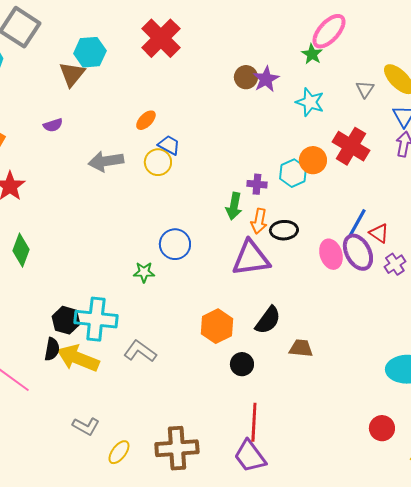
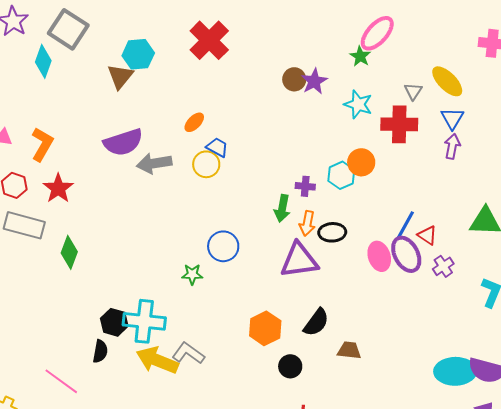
purple semicircle: (53, 125) -> (123, 142), moved, size x2.0
red cross: (351, 146) -> (399, 124), moved, turned -30
yellow arrow: (78, 358) -> (157, 360), moved

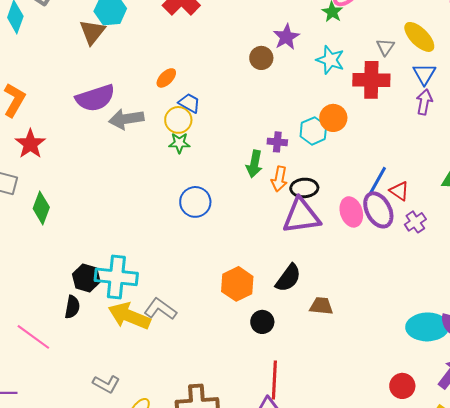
brown circle: (294, 79) -> (261, 58), moved
purple triangle: (299, 260) -> (301, 216), moved
green star: (192, 274) -> (179, 143), moved

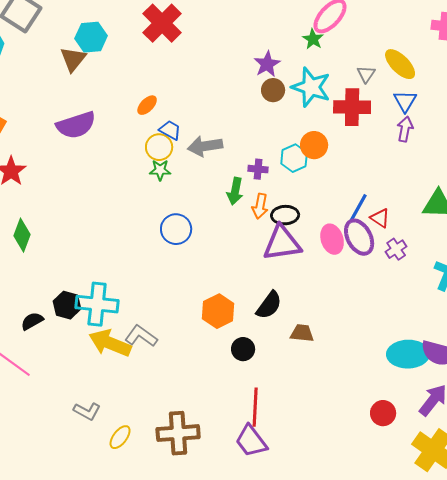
brown circle: (261, 58) -> (273, 90), moved
cyan star: (330, 60) -> (311, 87), size x1.4
gray arrow: (126, 119) -> (205, 146), moved
black semicircle: (72, 307) -> (32, 321), moved, turned -130

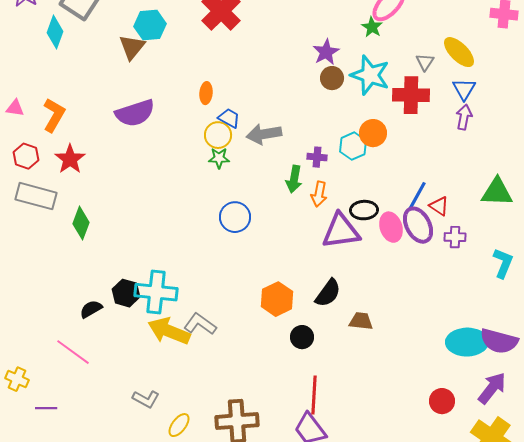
orange ellipse: (147, 105) -> (206, 93), turned -40
black ellipse: (285, 215) -> (364, 210), moved
purple cross: (396, 249) -> (455, 237), turned 35

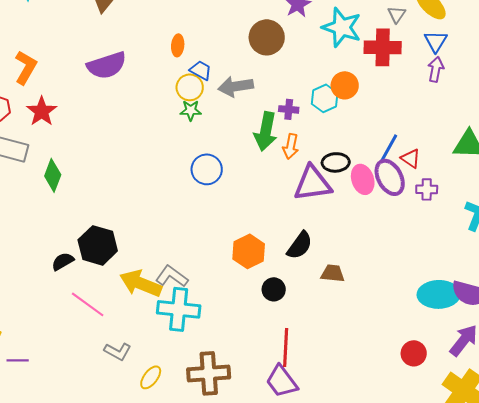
brown circle: (332, 78) -> (267, 37), moved, size x1.5
green arrow: (294, 179) -> (266, 131), size x1.4
cyan cross: (156, 292) -> (179, 309), moved
black hexagon: (126, 293) -> (98, 245), size x1.4
pink line: (73, 352) -> (88, 304), moved

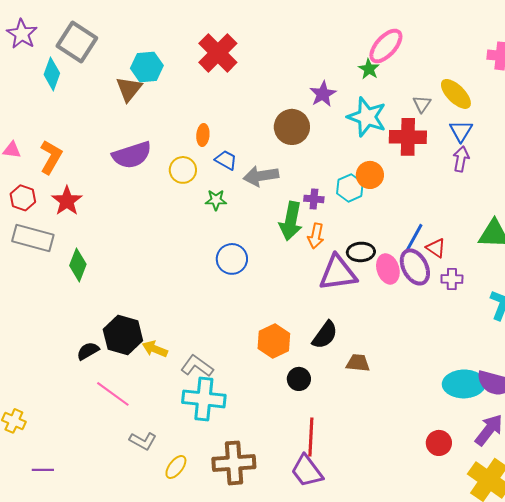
yellow circle: (190, 87) -> (183, 170), moved
yellow arrow: (141, 283) -> (155, 349), moved, size x0.6
purple line: (18, 360) -> (43, 470), moved

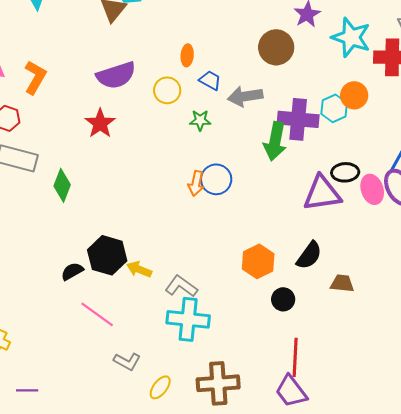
purple cross: (314, 199) -> (298, 119), size x2.0
red star: (67, 201) -> (100, 123), moved
orange arrow: (316, 236) -> (196, 183), moved

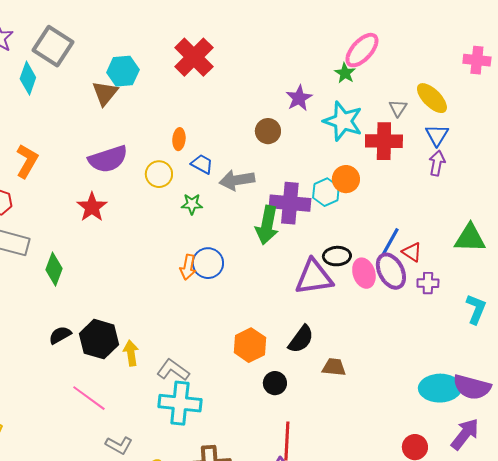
brown circle: (276, 47) -> (268, 131), size x0.7
yellow arrow: (139, 269) -> (131, 353), turned 60
black semicircle: (72, 271) -> (60, 335), moved

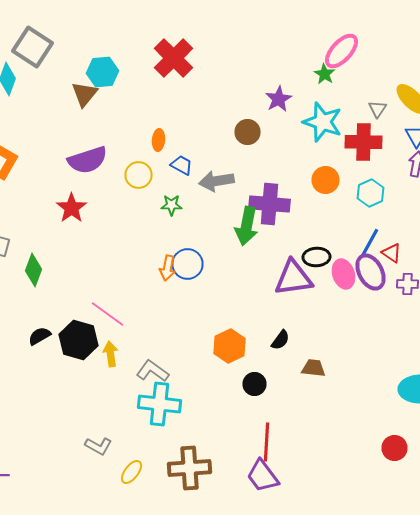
cyan hexagon: (326, 192) -> (370, 193), moved
black semicircle: (301, 339) -> (280, 340), size x0.7
pink line: (89, 398) -> (108, 314), moved

